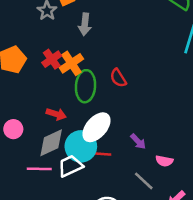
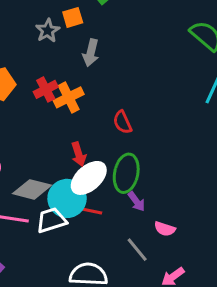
green ellipse: (86, 86) -> (126, 173), moved
red arrow: (56, 114) -> (79, 154), moved, turned 48
gray diamond: (51, 143) -> (32, 189), turned 32

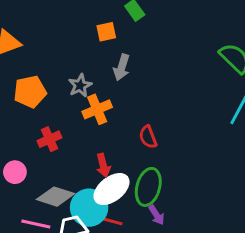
gray star: (48, 31) -> (80, 86), moved
red cross: (46, 89) -> (49, 139), moved

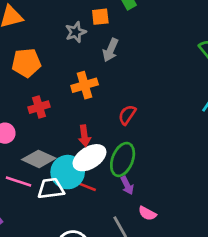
gray star: (80, 86) -> (76, 32), moved
red semicircle: (148, 137) -> (127, 115), turned 48

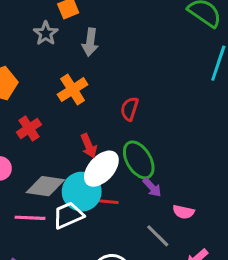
green ellipse: (123, 159) -> (139, 160), turned -36

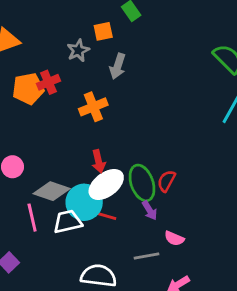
red semicircle: (129, 109) -> (166, 181), moved
red cross: (29, 128) -> (48, 82), moved
pink line: (30, 218) -> (32, 218), turned 64
gray line: (158, 236) -> (146, 256), turned -65

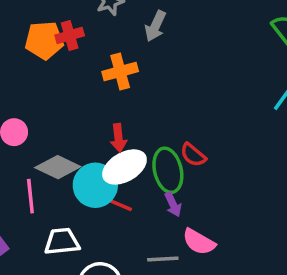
red semicircle: (166, 181) -> (193, 155), moved, turned -85
white trapezoid: (68, 222) -> (62, 241), moved
pink semicircle: (174, 238) -> (199, 242), size x1.4

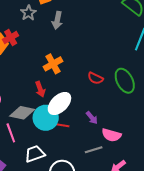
orange cross: (120, 71) -> (53, 64), moved
red arrow: (119, 138) -> (40, 89), moved
red semicircle: (193, 155) -> (95, 78), moved
green ellipse: (168, 170) -> (125, 81), moved

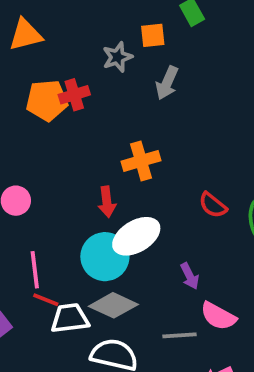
gray diamond: (22, 113) -> (113, 305), moved
red line: (62, 125) -> (46, 300), moved

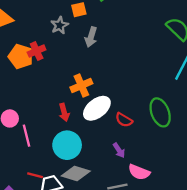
orange pentagon: (47, 100) -> (21, 56), turned 30
red semicircle: (213, 205) -> (124, 120), moved
white ellipse: (136, 236) -> (97, 108), moved
pink line: (35, 270) -> (27, 136), moved

